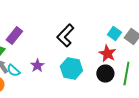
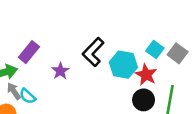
purple star: (37, 66) -> (60, 71), moved
cyan hexagon: (71, 68) -> (123, 65), moved

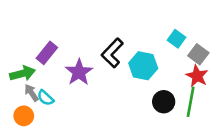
cyan square: (155, 50) -> (177, 39), moved
purple star: (60, 71) -> (79, 72), size x1.5
red star: (146, 75) -> (197, 76), moved

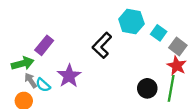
cyan hexagon: (143, 66) -> (131, 22), moved
purple star: (79, 72) -> (69, 76), moved

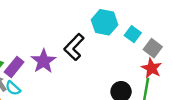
purple rectangle: (44, 45) -> (14, 67), moved
purple star: (69, 76) -> (43, 61), moved

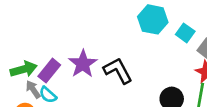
black L-shape: (74, 47) -> (118, 71), moved, turned 108

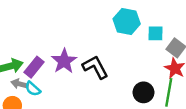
cyan square: (185, 33) -> (156, 33), turned -35
gray arrow: (33, 89) -> (20, 84), turned -42

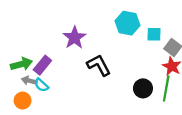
purple star: (64, 61) -> (74, 38), moved

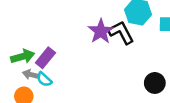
purple star: (74, 38) -> (101, 31), moved
black L-shape: (99, 65) -> (121, 32), moved

